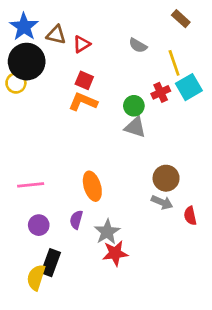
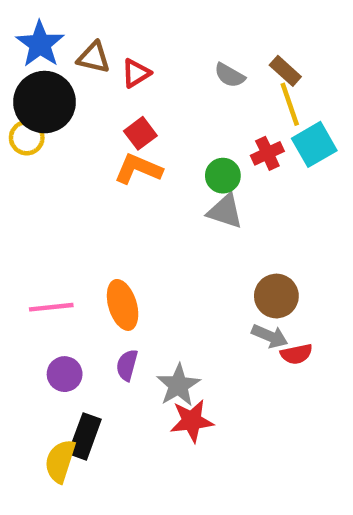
brown rectangle: (181, 19) -> (285, 71), moved
red square: (84, 80) -> (140, 133), turned 30
orange ellipse: (92, 186) -> (123, 305), moved
red semicircle: (190, 216) -> (296, 354), moved, turned -90

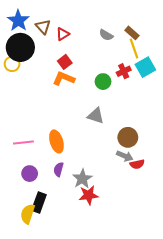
brown triangle: (94, 57) -> (43, 27), turned 35
gray triangle: (225, 211) -> (96, 116), moved

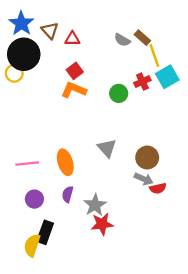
brown rectangle: (132, 33) -> (142, 38), moved
red triangle: (63, 34) -> (72, 39), turned 32
gray triangle: (96, 116) -> (107, 148), moved, turned 30

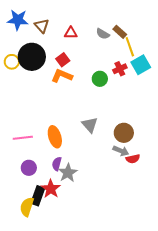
blue star: (21, 23) -> (18, 20), turned -30
red triangle: (72, 39) -> (71, 33), moved
black circle: (24, 54) -> (32, 57), moved
gray star: (95, 205) -> (68, 173), moved
red star: (102, 224) -> (51, 189), moved, turned -30

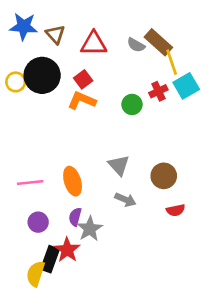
brown rectangle: (120, 32) -> (158, 42), size x1.5
red triangle: (71, 33) -> (94, 44), size x1.5
gray arrow: (121, 151) -> (125, 200), moved

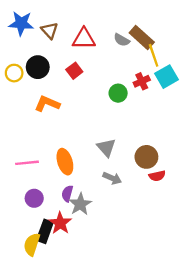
black circle: (42, 75) -> (38, 67), size x0.7
orange L-shape: (82, 100) -> (47, 104), moved
red semicircle: (176, 210) -> (157, 176), moved

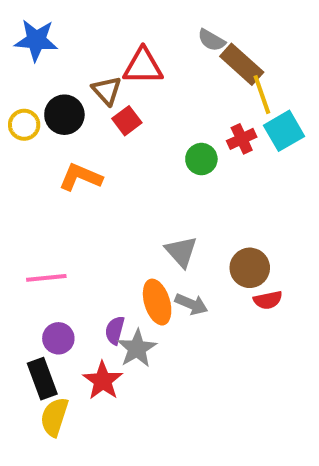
brown triangle: (50, 30) -> (107, 91), moved
gray semicircle: (122, 40) -> (211, 40), moved
orange ellipse: (65, 162) -> (157, 302), moved
black rectangle: (45, 231) -> (42, 379), moved, turned -40

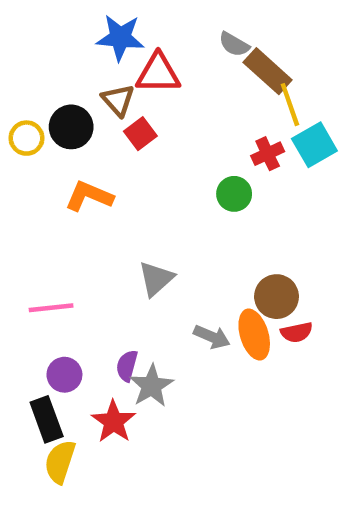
blue star: (36, 40) -> (120, 38), moved
green circle: (201, 159) -> (234, 194), moved
gray triangle: (181, 252) -> (156, 279), moved, turned 30
orange ellipse: (157, 302) -> (254, 335), moved

